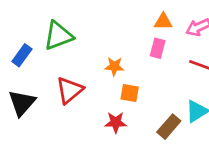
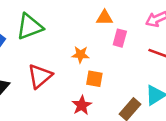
orange triangle: (163, 22) -> (105, 18), moved
red star: (116, 122) -> (82, 105), turned -30

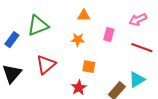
orange triangle: (105, 18) -> (84, 16), moved
orange star: (80, 55) -> (78, 40), moved

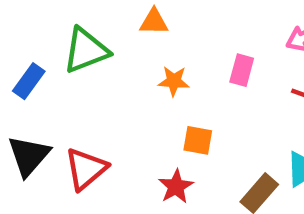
orange triangle: (84, 16) -> (154, 22), moved
red triangle: (46, 65) -> (86, 169), moved

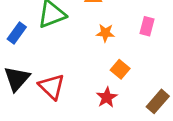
orange square: (198, 140) -> (120, 69), turned 30
red triangle: (86, 169) -> (52, 87), turned -36

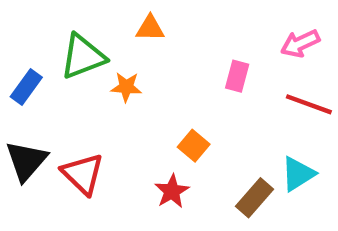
orange star: (105, 33) -> (126, 87), moved

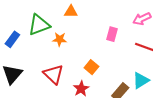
red triangle: (83, 174) -> (53, 74), moved

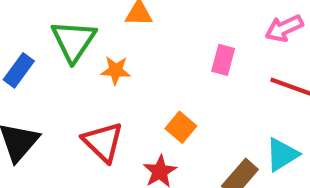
green triangle: (39, 25) -> (74, 41), turned -35

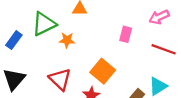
green triangle: (74, 41) -> (44, 24), turned 30
orange square: (181, 127) -> (103, 71), size x1.5

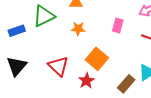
blue rectangle: (14, 40) -> (17, 31), turned 35
orange star: (67, 40) -> (78, 29), moved

